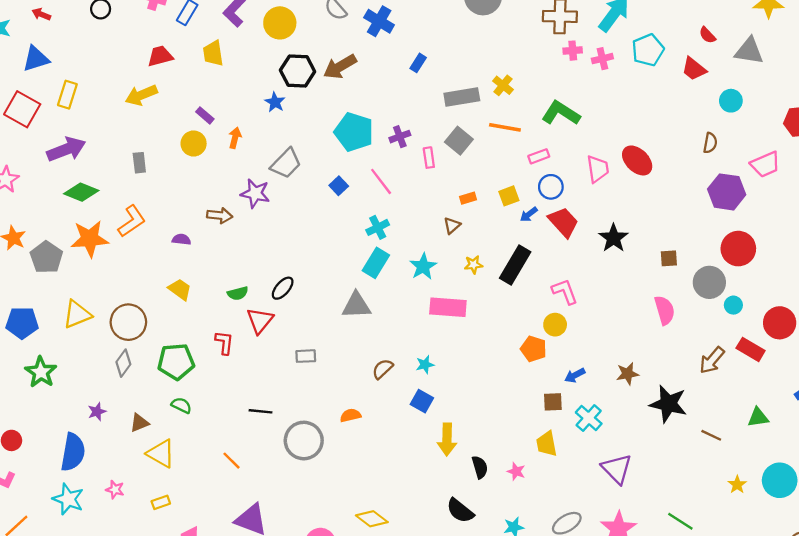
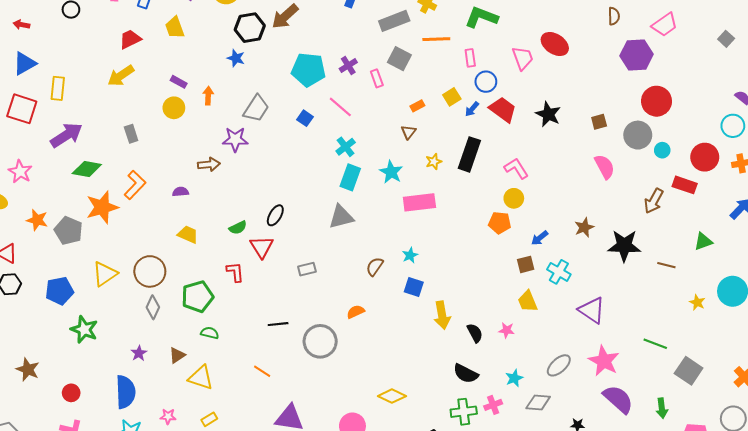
pink rectangle: (539, 156) -> (470, 58), turned -66

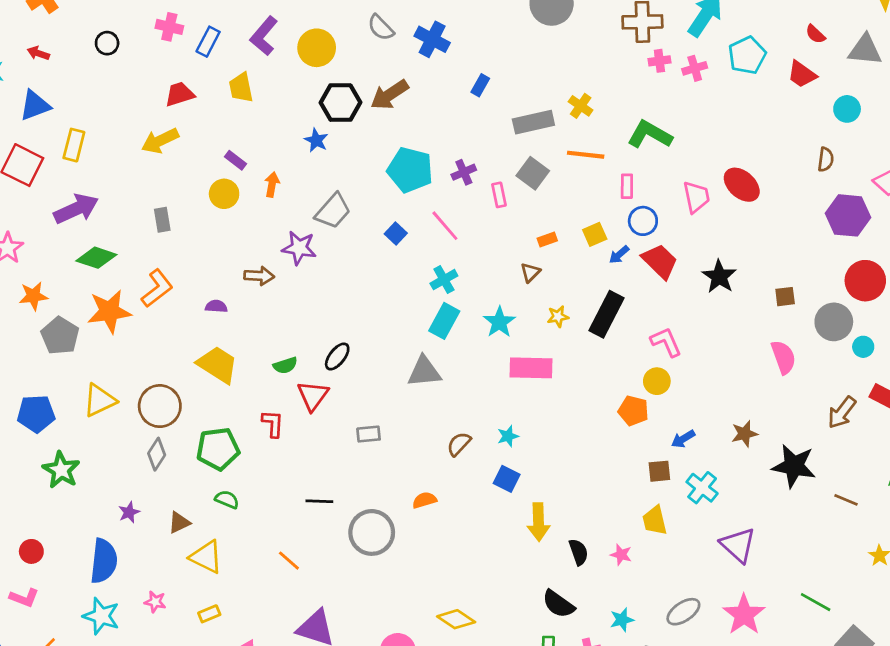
orange star: (37, 220) -> (33, 296), moved, turned -30
yellow trapezoid: (188, 234) -> (218, 365), size x1.5

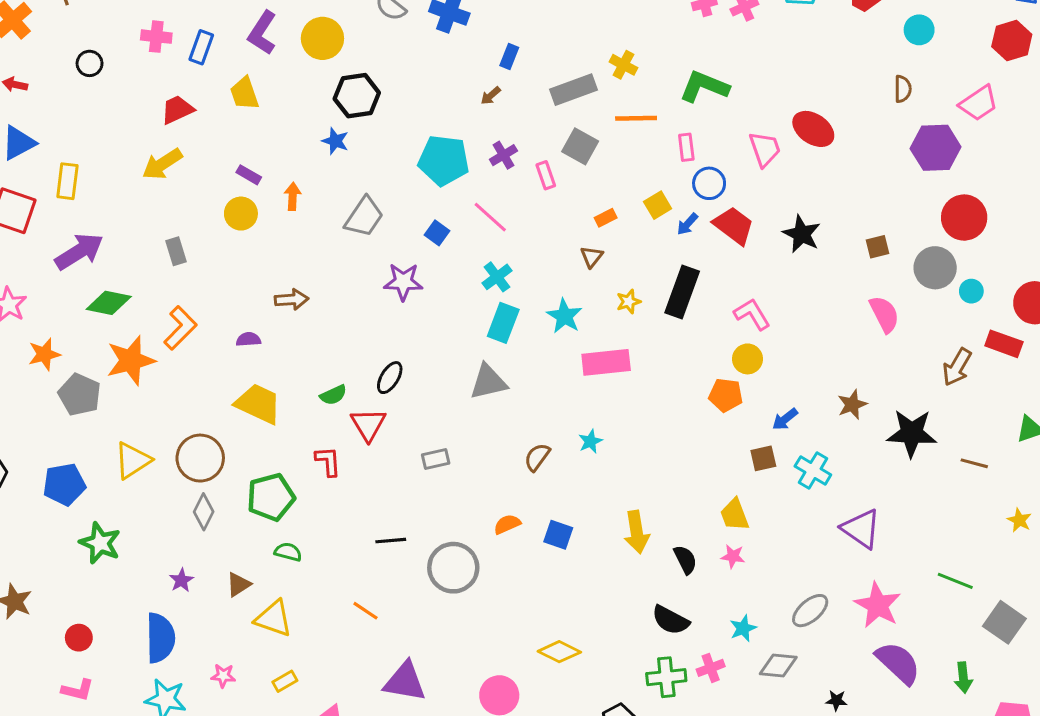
brown arrow: (390, 95) -> (491, 96), moved, size x0.5
purple star: (299, 248) -> (403, 282), moved
blue square: (507, 479) -> (558, 535), moved
yellow trapezoid: (655, 521) -> (735, 515), moved

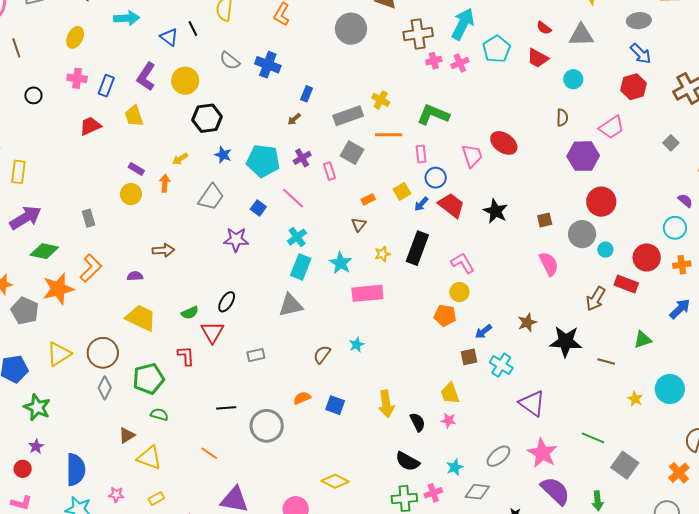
blue star: (335, 141) -> (223, 155), moved
yellow arrow: (162, 164) -> (180, 159), moved, size x0.6
purple star: (181, 580) -> (36, 446), moved

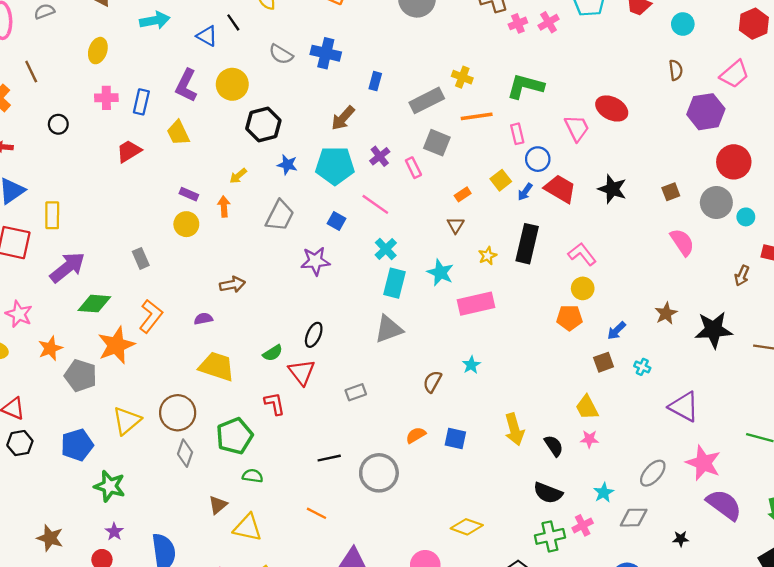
brown arrow: (294, 119) -> (343, 118), moved, size x1.6
brown arrow: (596, 299) -> (742, 276), size x0.7
cyan cross: (501, 365) -> (642, 367), size x0.6

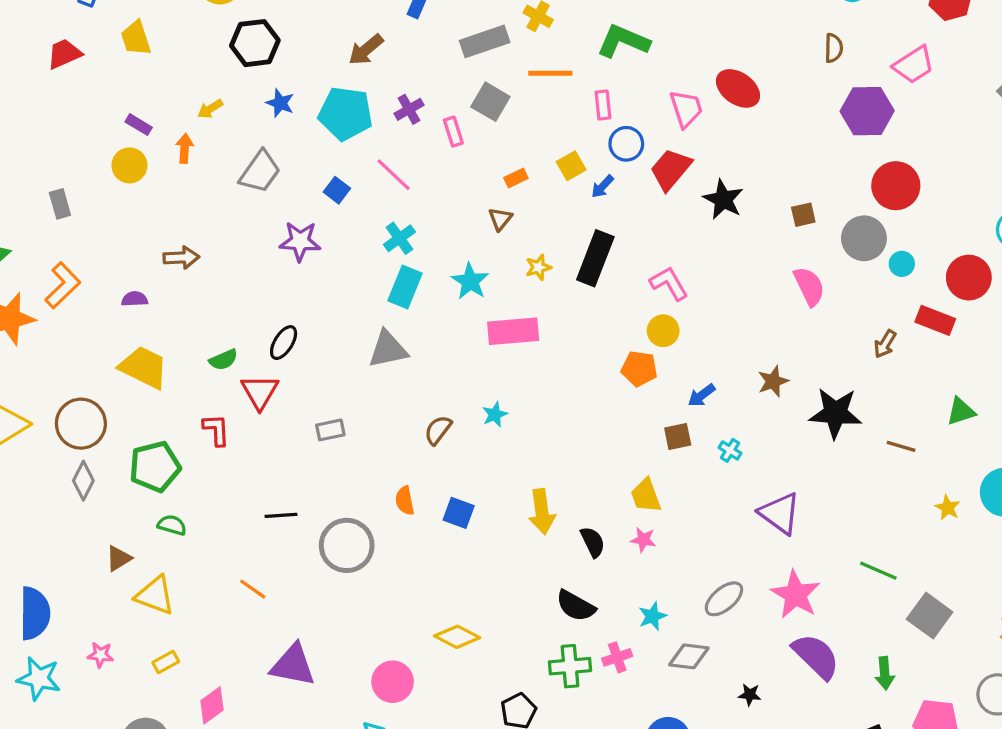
red trapezoid: (560, 189) -> (671, 169), moved, turned -88
orange semicircle: (416, 435) -> (405, 501), turned -78

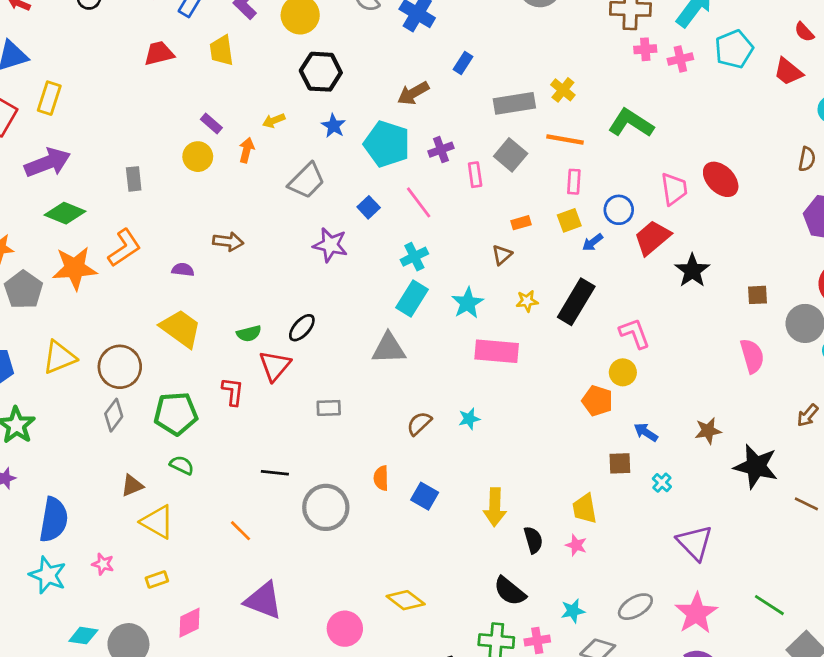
pink rectangle: (603, 105) -> (574, 182), moved
blue arrow: (702, 395) -> (646, 432), turned 60

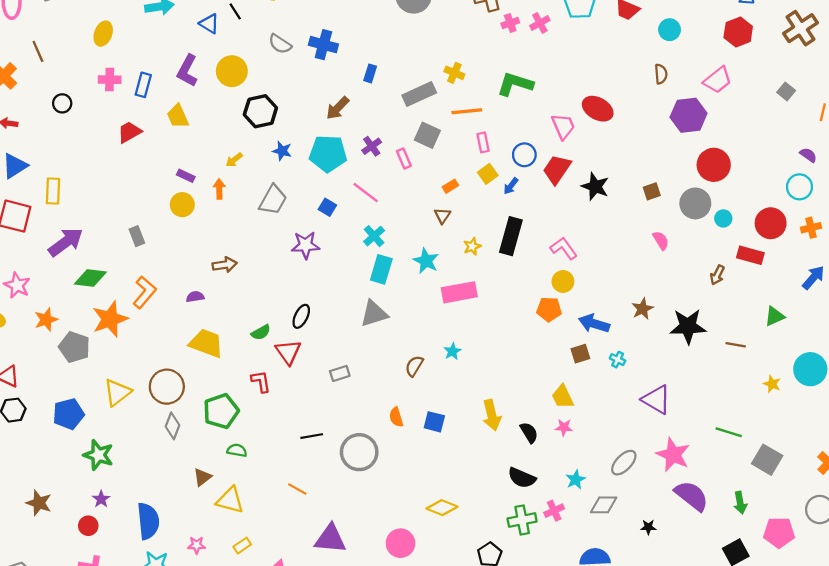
pink semicircle: (752, 356) -> (661, 241), size x0.7
blue arrow: (646, 432) -> (594, 324), size x1.5

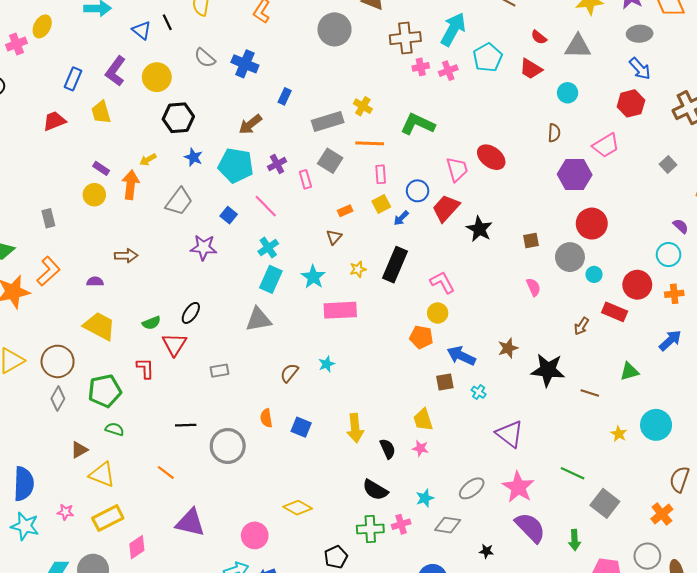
pink cross: (110, 80) -> (16, 44), moved, turned -30
orange arrow: (219, 189) -> (131, 185), size x1.5
yellow rectangle: (242, 546) -> (108, 518), size x1.8

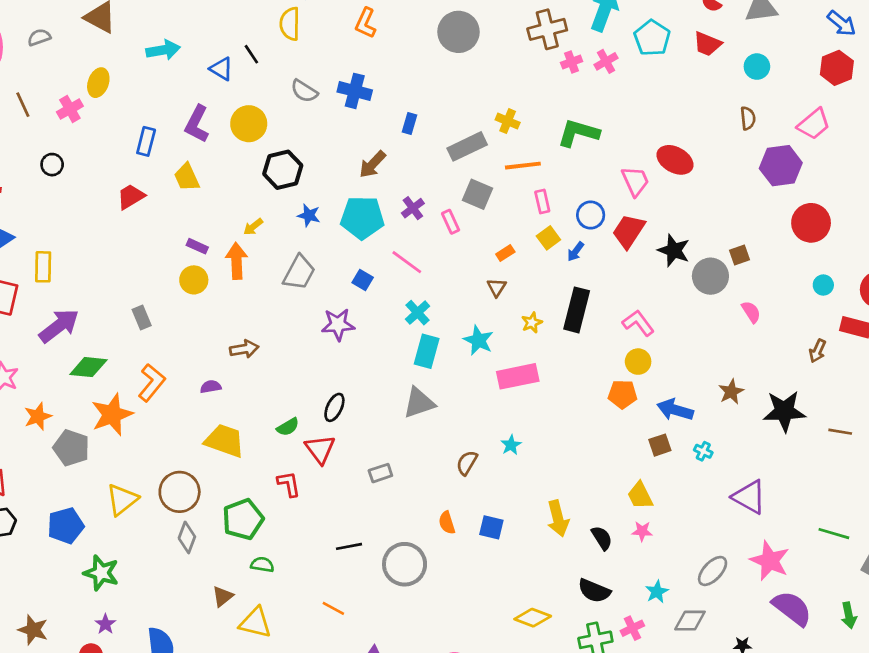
gray circle: (570, 257) -> (710, 276), moved
yellow diamond: (298, 508) -> (533, 618), moved

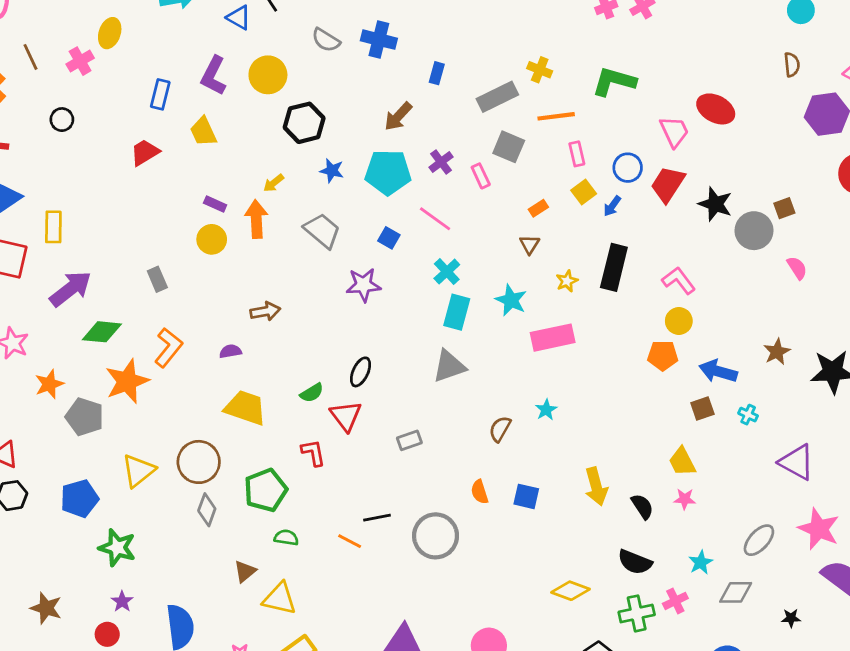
gray trapezoid: (299, 273) -> (322, 231), turned -78
orange line: (333, 608) -> (350, 541), moved

